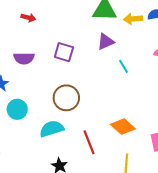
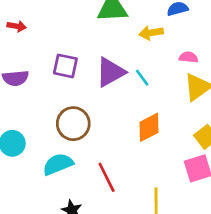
yellow arrow: (133, 19) -> (151, 33), moved
purple triangle: (106, 42) -> (110, 72), moved, size x1.4
orange diamond: (123, 127) -> (149, 127), moved, turned -65

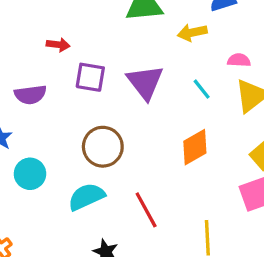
red arrow: (17, 26) -> (58, 45), moved
purple triangle: (110, 72) -> (145, 82), turned -36
cyan line: (142, 78) -> (202, 89), moved

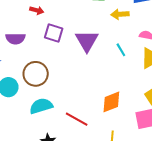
brown circle: (103, 147) -> (36, 74), moved
orange diamond: (195, 147) -> (111, 102), moved
red line: (146, 210) -> (77, 119), turned -40

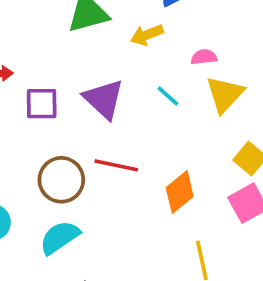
brown circle: (36, 74) -> (61, 180), moved
red line: (77, 119) -> (116, 165), moved

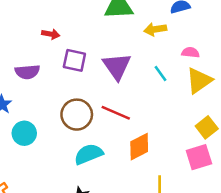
orange diamond: (180, 192) -> (139, 147), moved
cyan semicircle: (60, 237) -> (89, 154), moved

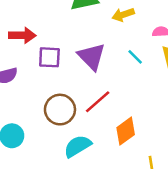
red arrow: (51, 34) -> (22, 35), size x1.5
red line: (116, 113) -> (98, 102), turned -56

